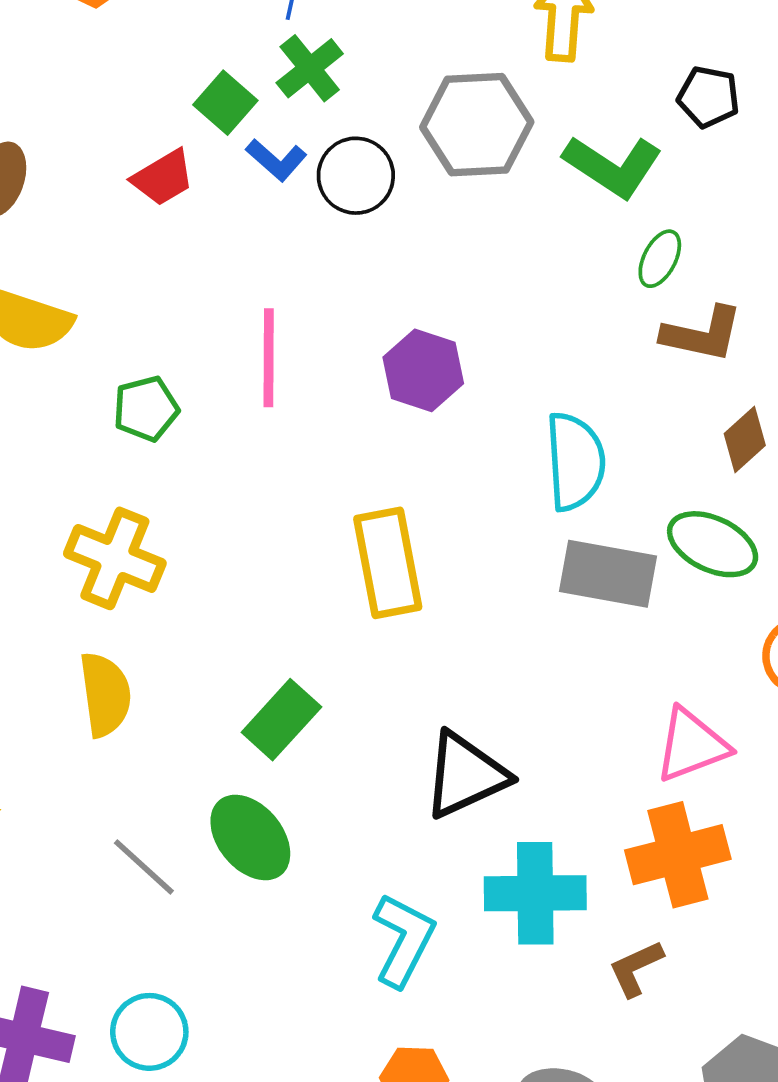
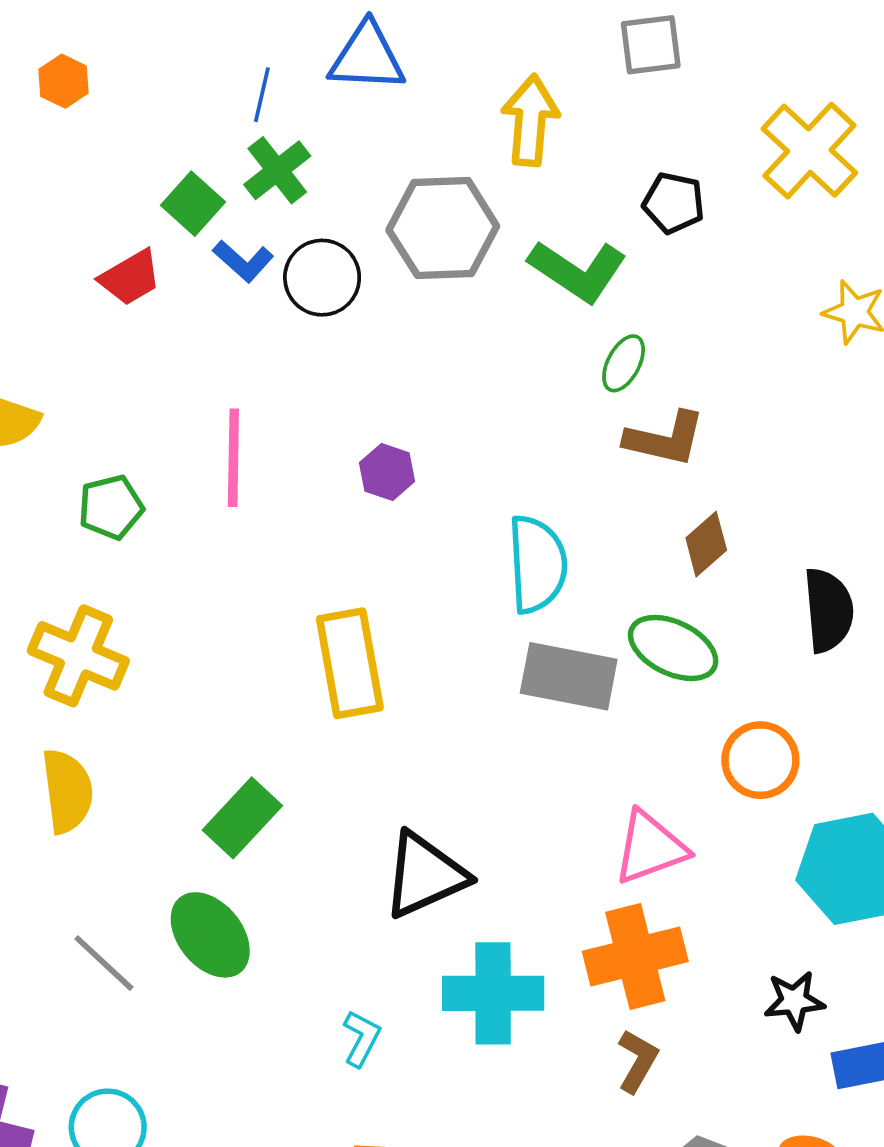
purple hexagon: (423, 370) -> (387, 472), size x0.7
cyan L-shape: (403, 940) -> (361, 1038), size x0.6
brown L-shape: (636, 968) -> (637, 1061), moved, turned 144

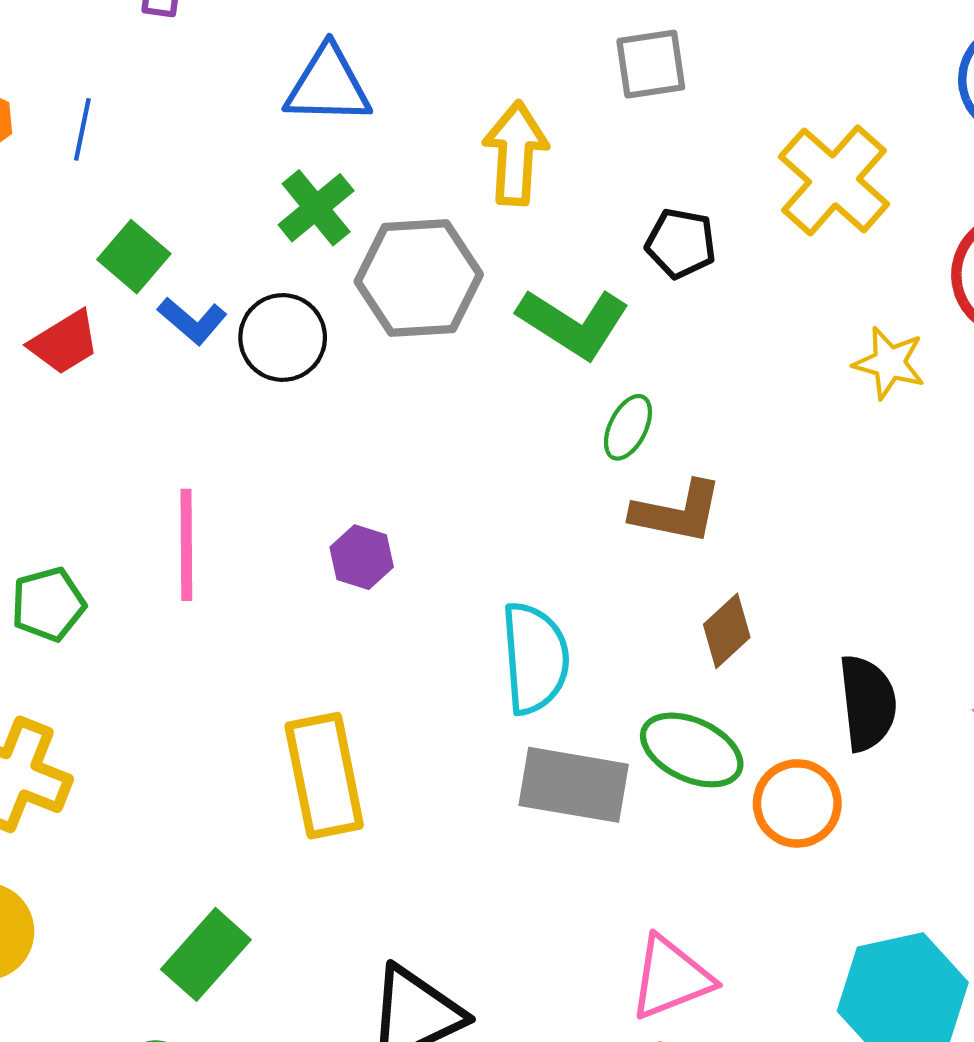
blue line: (262, 95) -> (82, 129), moved
green cross: (277, 170) -> (316, 208), moved
orange circle: (760, 760) -> (797, 803), moved

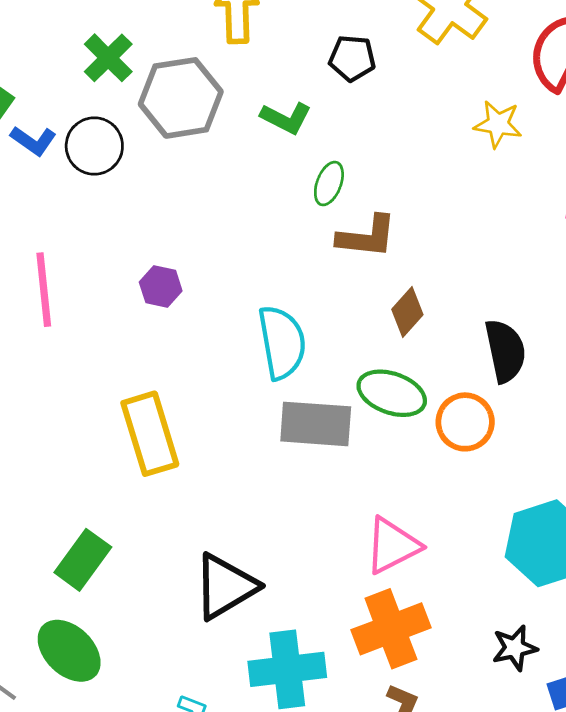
green L-shape: (573, 323) -> (286, 118), size x0.7

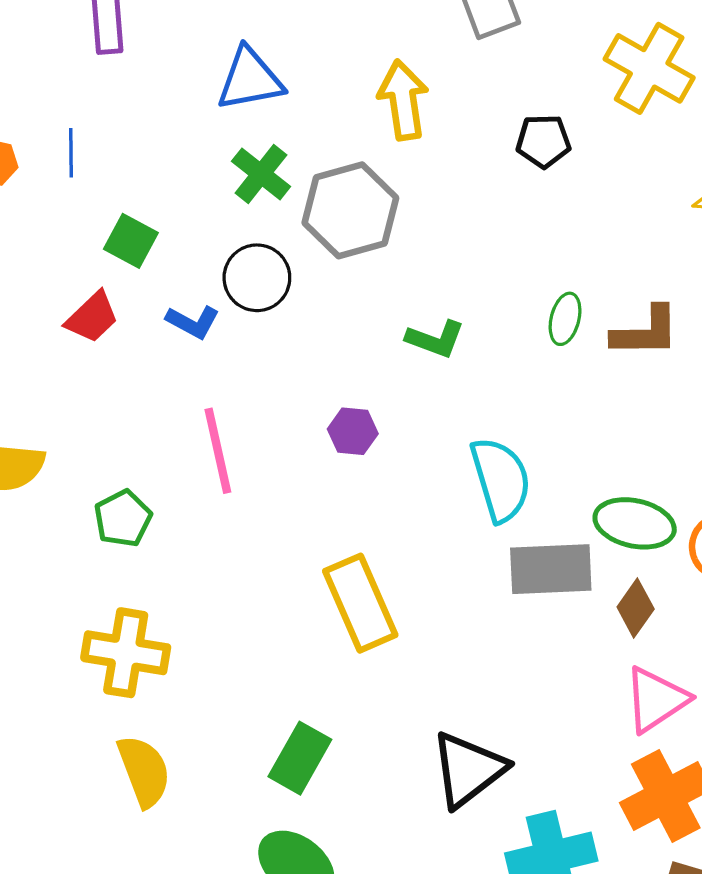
green L-shape: (286, 118) -> (435, 339), moved
blue L-shape: (33, 141) -> (193, 322), moved
green ellipse: (329, 183) -> (565, 319), moved
brown L-shape: (367, 237) -> (645, 332), moved
brown diamond: (407, 312) -> (636, 608), moved

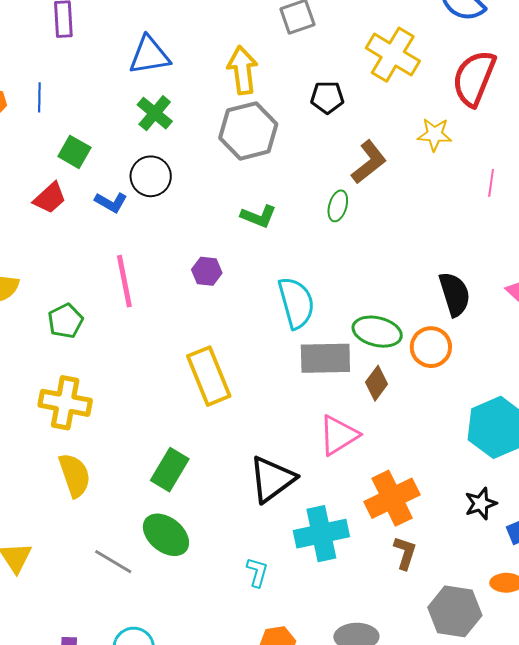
gray hexagon: (350, 210) -> (248, 131), moved
brown L-shape: (645, 332) -> (369, 162), moved, turned -39
pink triangle: (656, 699) -> (339, 435), moved

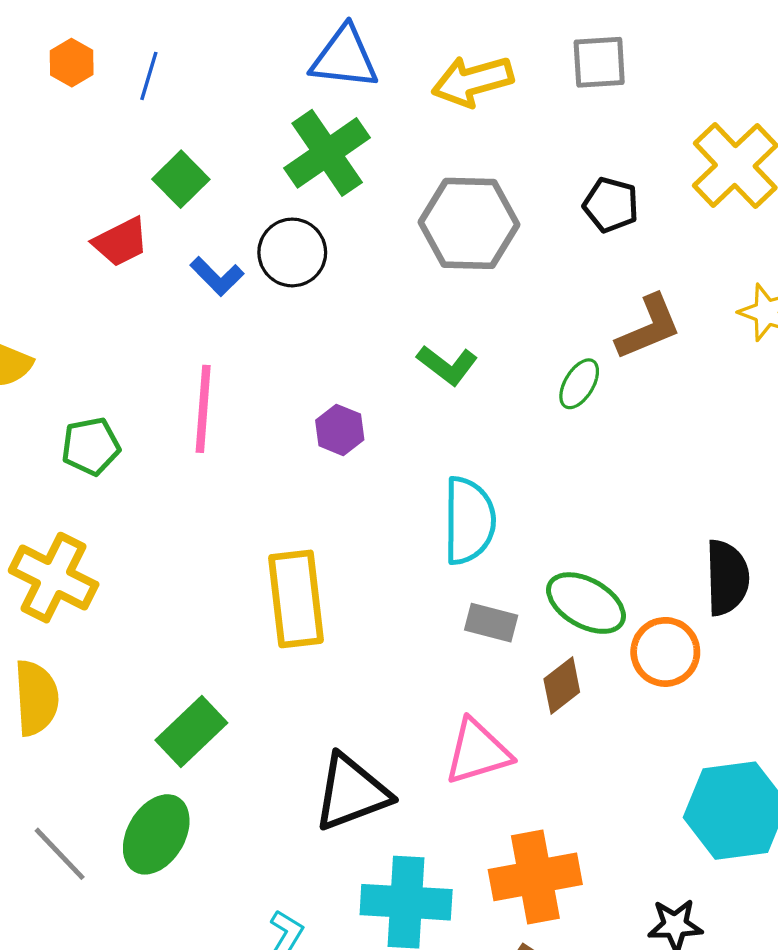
yellow arrow: (242, 70) -> (472, 81), moved, turned -114
green cross: (155, 113) -> (327, 153), size x1.4
gray rectangle: (325, 358) -> (491, 623), size x0.6
green ellipse: (166, 535) -> (156, 834), turned 66

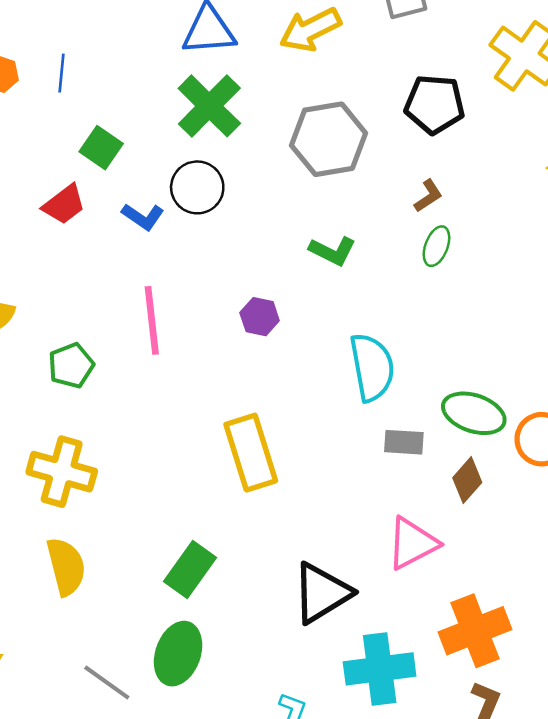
black pentagon: (611, 205) -> (435, 104), size x1.4
brown L-shape: (649, 327) -> (428, 196), moved, size x0.6

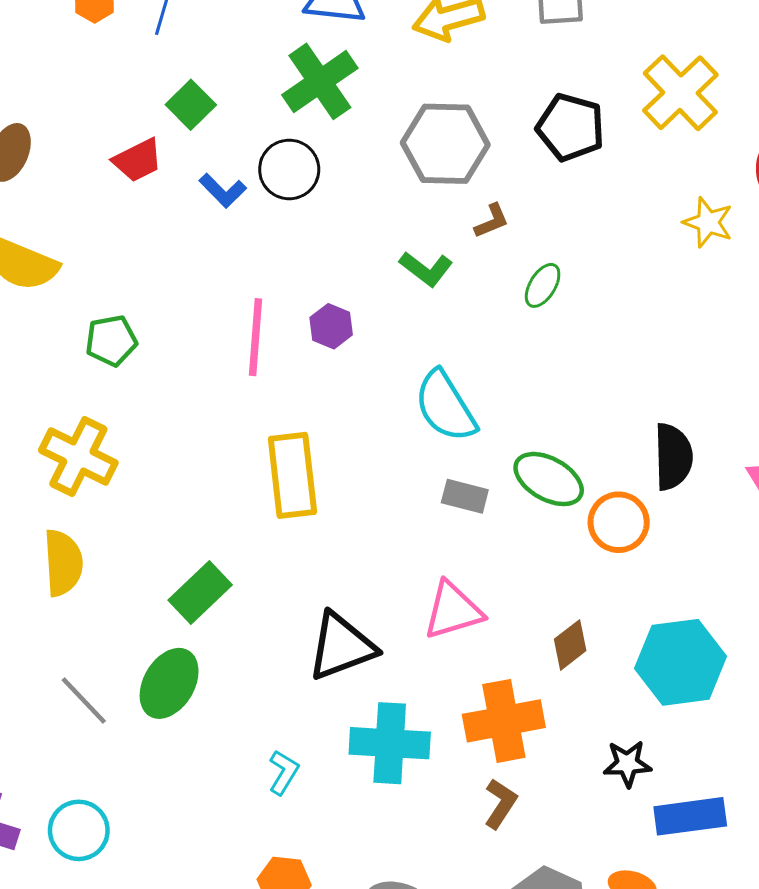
brown L-shape: (428, 196) -> (492, 221), moved
pink line: (152, 320) -> (256, 337), moved
cyan semicircle: (372, 367) -> (445, 406), turned 148
brown diamond: (467, 480) -> (570, 645), moved

